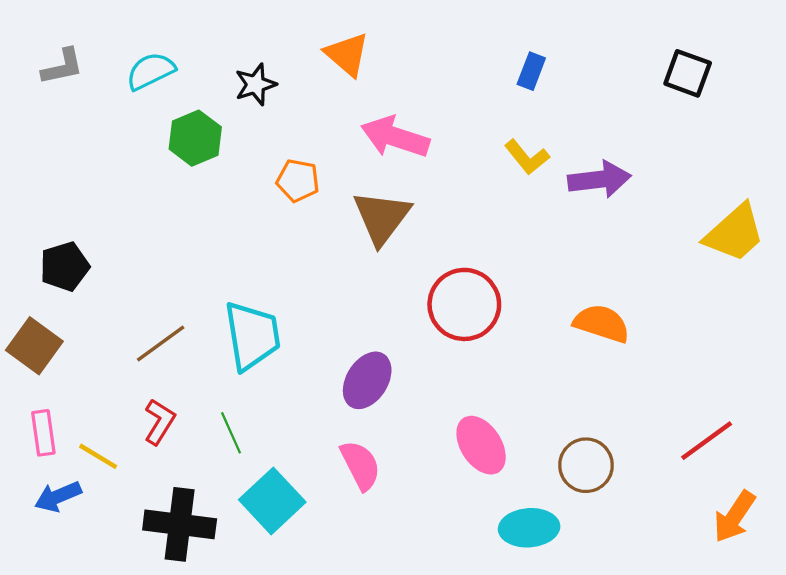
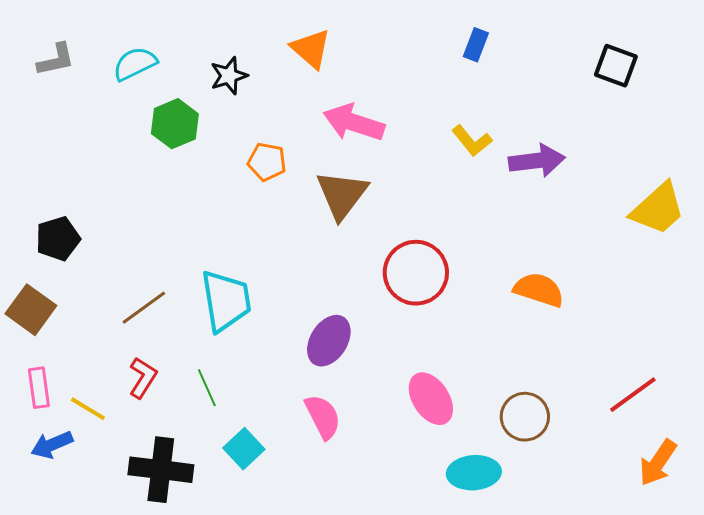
blue rectangle: (531, 71) -> (476, 45), moved
cyan square: (272, 501) -> (244, 449), size x0.7

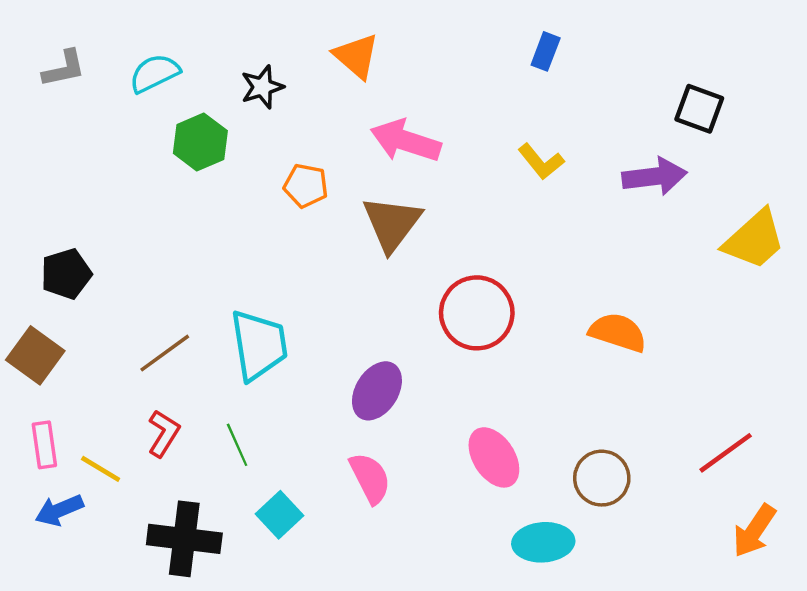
black square: (616, 66) -> (699, 109), moved
purple arrow: (537, 161) -> (655, 176), moved

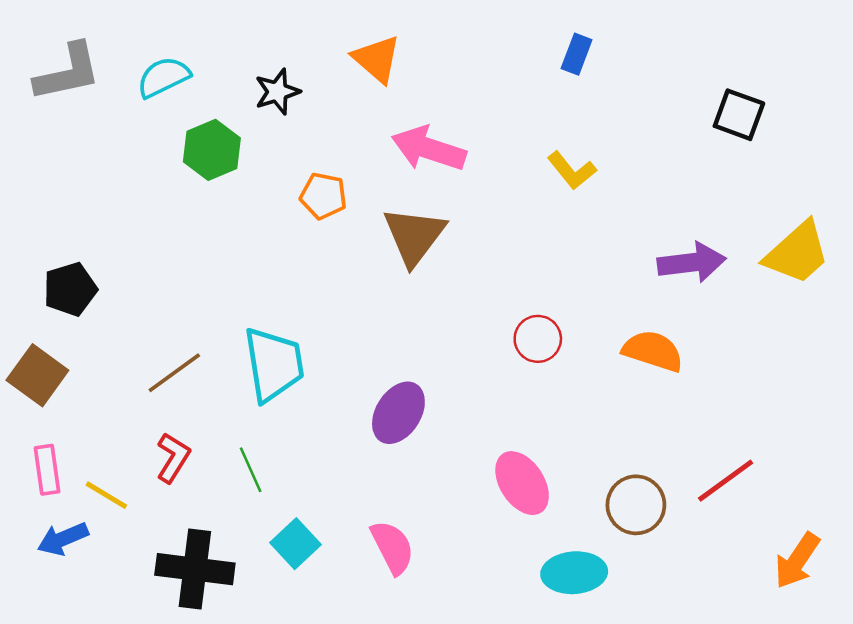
gray L-shape: (64, 69) -> (68, 72), size x1.5
purple arrow: (655, 176) -> (692, 263), moved
red circle: (477, 313) -> (538, 339), moved, size x0.6
red line: (726, 453) -> (726, 481), moved
pink semicircle: (370, 478) -> (392, 547), moved

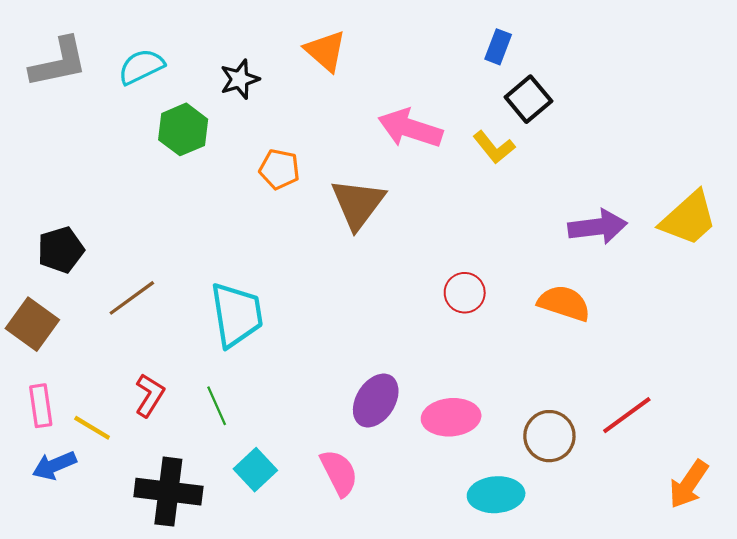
black square: (739, 115) -> (528, 99), moved, turned 30
pink arrow: (429, 149) -> (410, 128), moved
brown line: (174, 373) -> (132, 298), moved
purple ellipse: (398, 413) -> (376, 401), moved
pink ellipse: (522, 483) -> (451, 417), turned -62

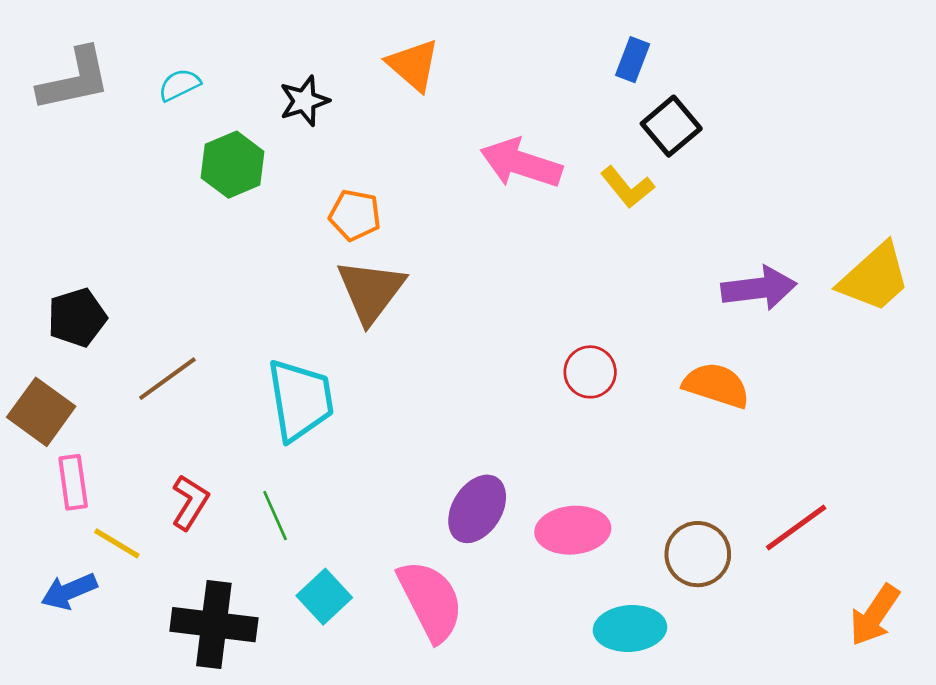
cyan semicircle: (141, 67) -> (179, 85), size x0.7
brown triangle: (358, 204) -> (371, 291), moved
pink rectangle: (41, 406) -> (73, 482), moved
pink semicircle: (339, 473) -> (431, 601), size x1.4

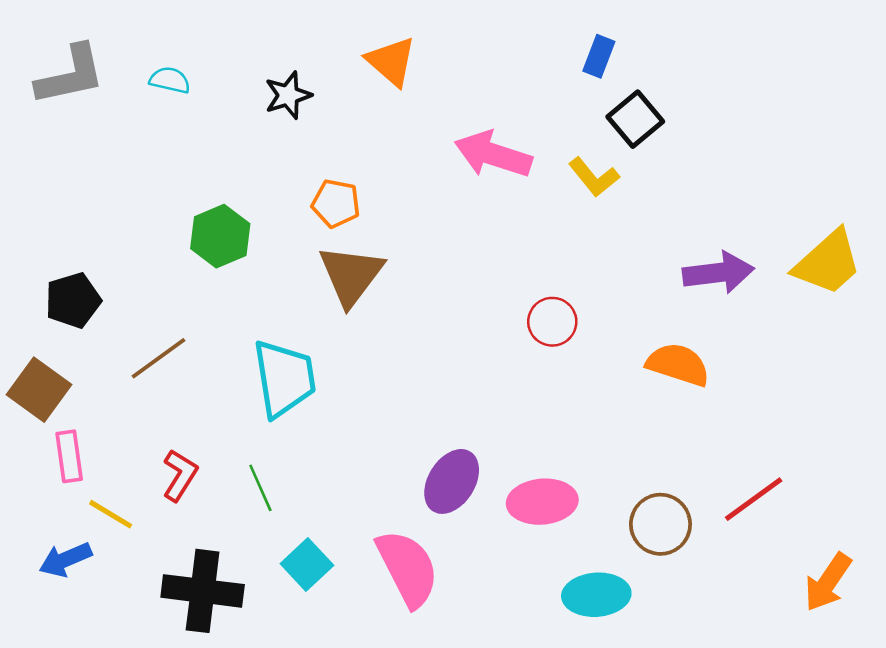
cyan semicircle: (179, 85) -> (170, 80), turned 39
green hexagon: (233, 165) -> (220, 236), moved
red circle: (590, 372) -> (552, 322), moved

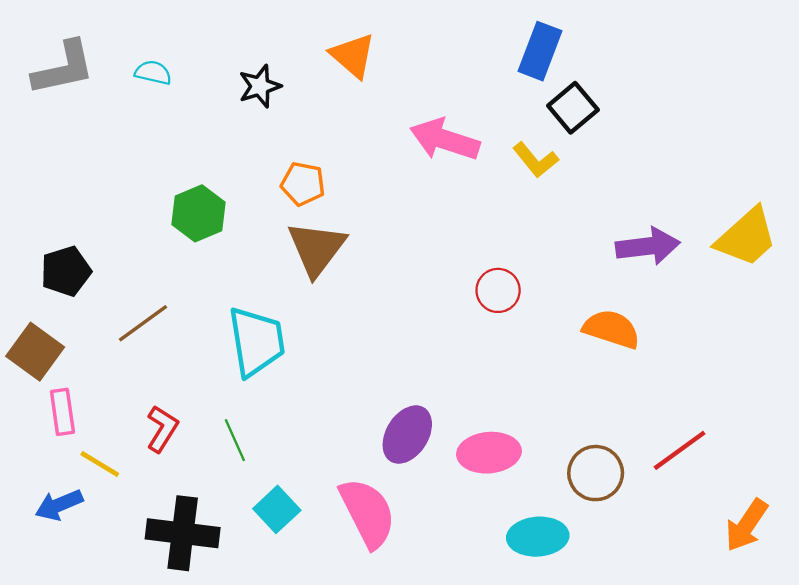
blue rectangle: (599, 56) -> (540, 51), size x1.5

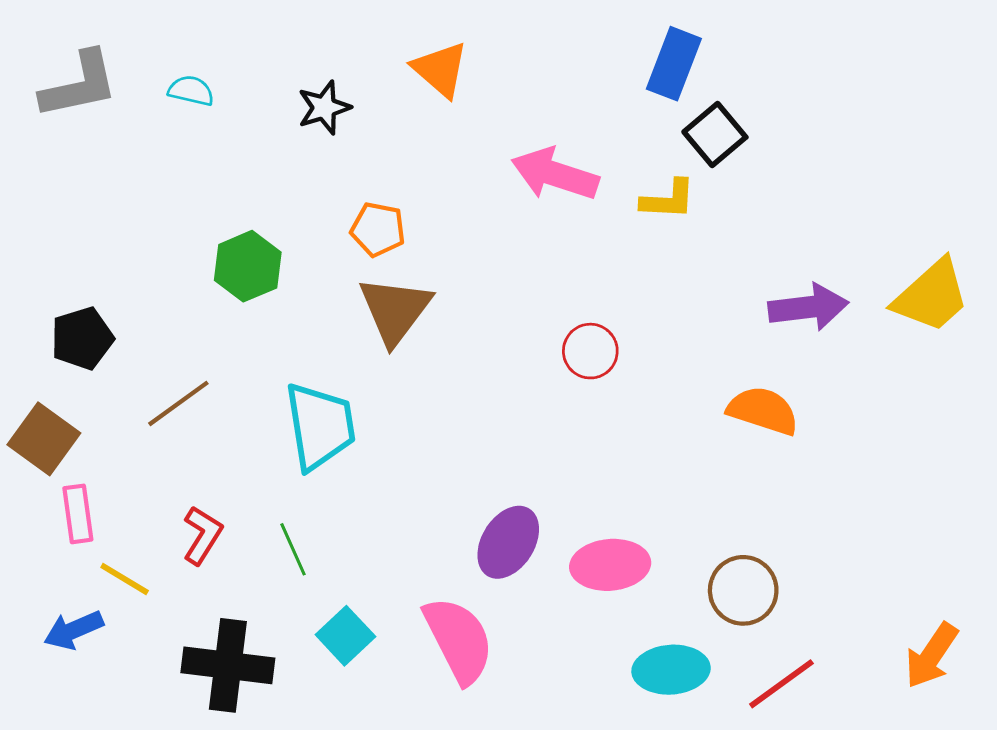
yellow L-shape: (535, 160) -> (668, 200), turned -48
red circle: (498, 290) -> (590, 351), moved
red line: (680, 450) -> (781, 684), moved

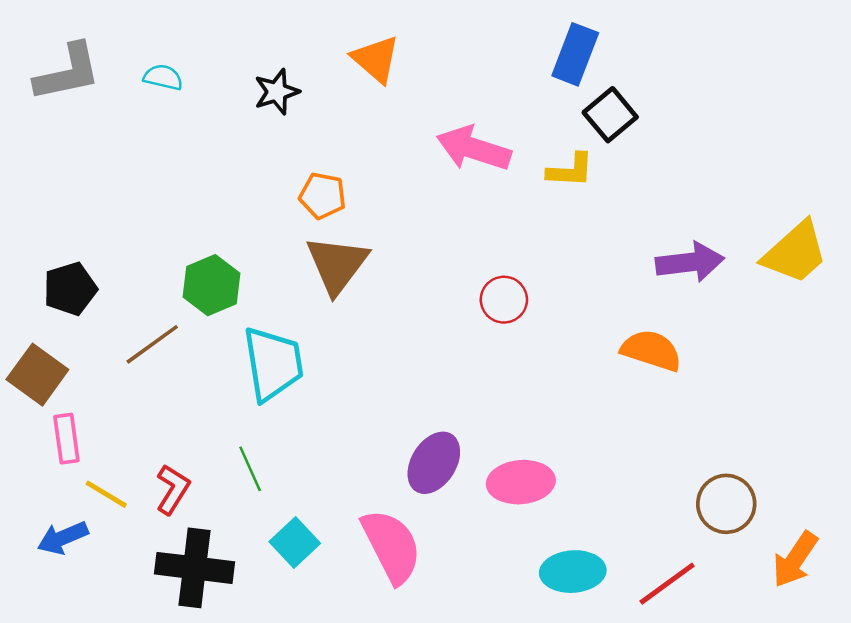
green hexagon: (248, 266) -> (211, 285), moved
red L-shape: (202, 535) -> (173, 489), moved
brown circle: (743, 590) -> (726, 504), moved

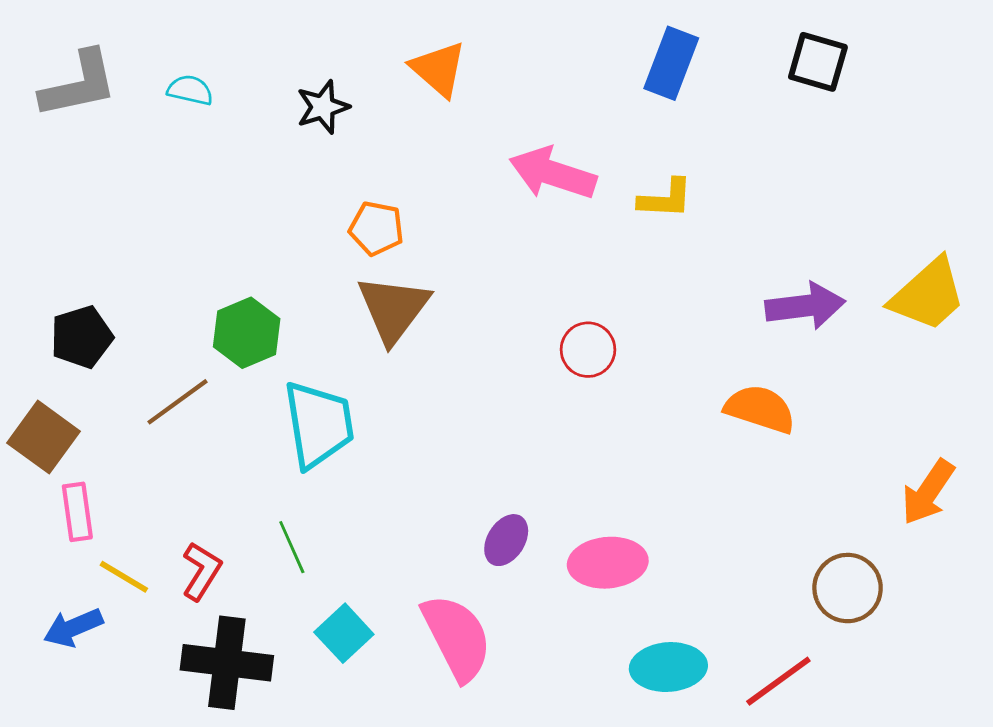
black square: (610, 115) -> (818, 62), moved, turned -34
purple ellipse: (434, 463) -> (506, 540), size x0.7
orange arrow: (795, 559) -> (928, 492), moved

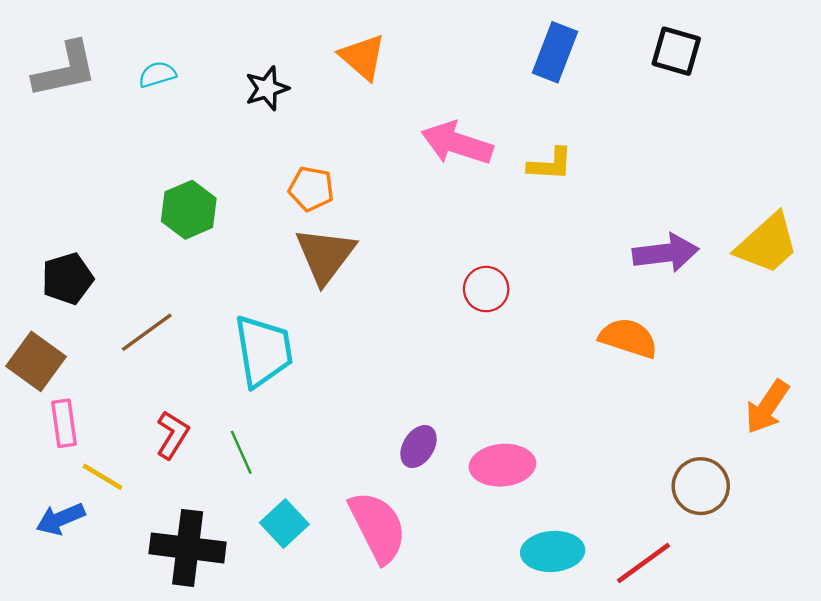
cyan semicircle: (190, 90) -> (157, 74), turned -30
green hexagon: (247, 333) -> (189, 210), moved
red L-shape: (201, 571) -> (172, 435), moved

